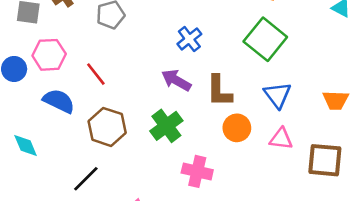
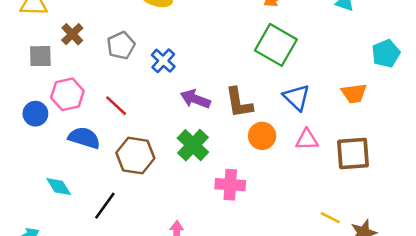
blue cross: (189, 39) -> (163, 61), moved
black line: (86, 179) -> (105, 206), moved

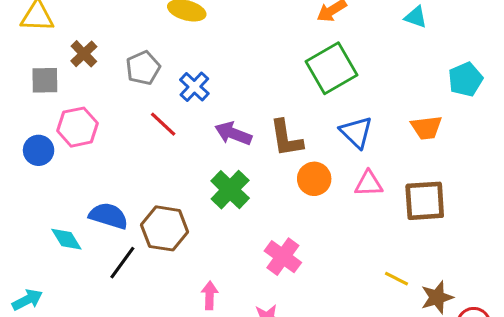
green square: (276, 45) -> (331, 68), turned 30
red line: (116, 106) -> (163, 124), moved
blue semicircle: (84, 138) -> (109, 216), moved
brown hexagon: (135, 156) -> (165, 228), moved
pink cross: (230, 185) -> (283, 257), moved, turned 32

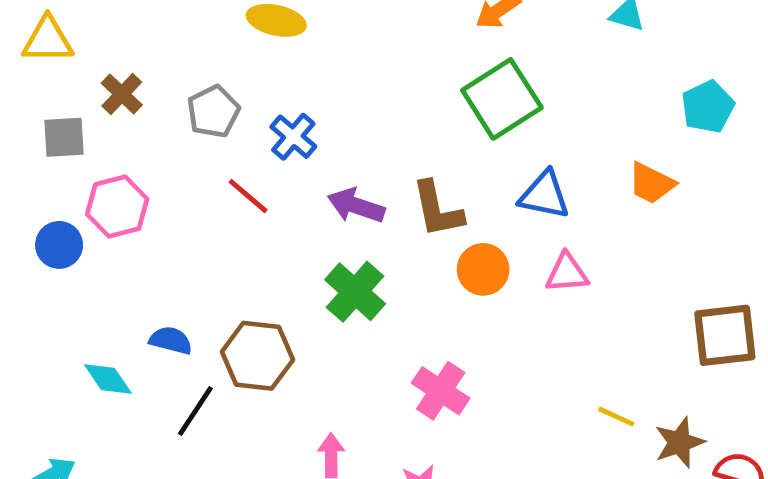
orange trapezoid: (426, 128) -> (651, 183), turned 36
blue triangle: (356, 132) -> (544, 195), turned -30
brown square: (425, 201) -> (725, 335), moved
blue semicircle: (109, 216) -> (171, 340), size x0.7

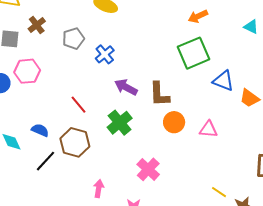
blue triangle: (544, 195) -> (223, 81), moved
red line: (248, 196) -> (78, 105), moved

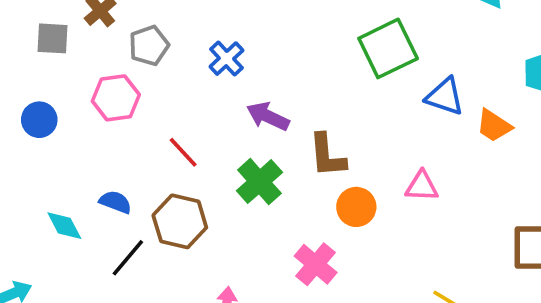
gray pentagon: (73, 39) -> (149, 46), moved
pink hexagon: (27, 71) -> (116, 98), moved
brown L-shape: (159, 94) -> (327, 155), moved
orange circle: (174, 122) -> (356, 207), moved

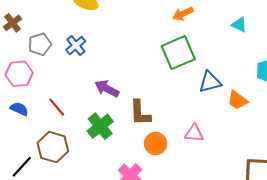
blue cross: (226, 59) -> (76, 45), moved
blue triangle: (445, 96) -> (210, 82), turned -35
blue semicircle: (115, 202) -> (19, 109), moved

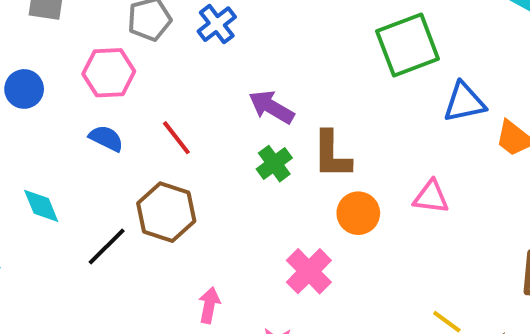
green cross: (100, 126) -> (274, 164), moved, size x0.7

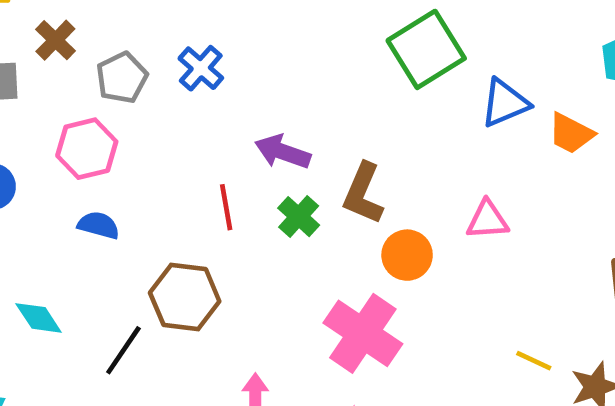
red line: (176, 138) -> (226, 207), moved, turned 39
brown L-shape: (332, 155) -> (363, 194), turned 34
pink cross: (309, 271) -> (363, 333), size x1.4

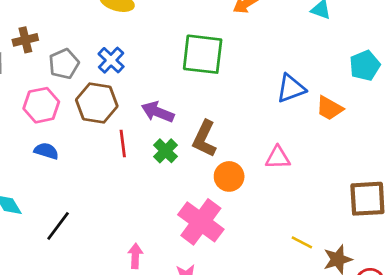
brown cross: (55, 40) -> (25, 40), turned 30
green square: (426, 49) -> (203, 54), moved, turned 36
brown hexagon: (185, 297) -> (97, 103), moved

